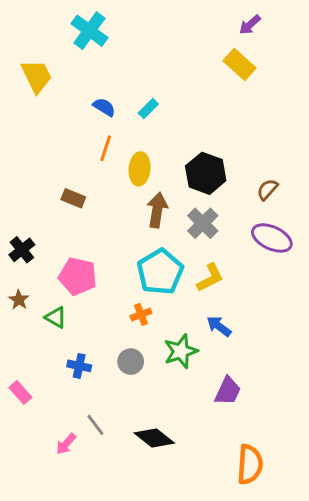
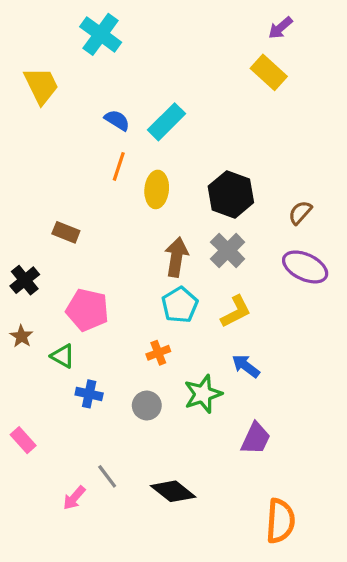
cyan rectangle: (148, 109) -> (167, 122), size x1.6
brown rectangle: (73, 198) -> (66, 232), moved
brown arrow: (157, 210) -> (176, 257), moved
cyan pentagon: (160, 272) -> (180, 305), size x0.7
blue cross: (79, 366) -> (89, 394), moved

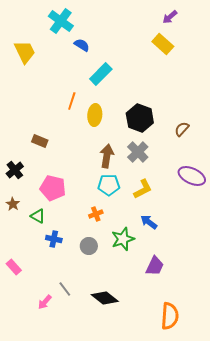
blue semicircle: (117, 120) -> (82, 45), moved
purple ellipse: (305, 267) -> (192, 176), moved
cyan pentagon: (180, 305) -> (109, 185), turned 30

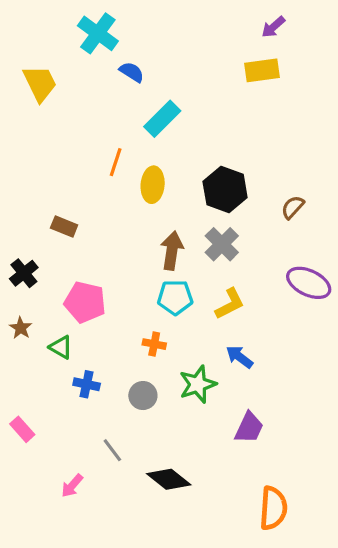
yellow rectangle: (163, 44) -> (262, 70), turned -50
orange cross: (96, 214) -> (154, 344), turned 32
gray line: (65, 289) -> (112, 450), moved

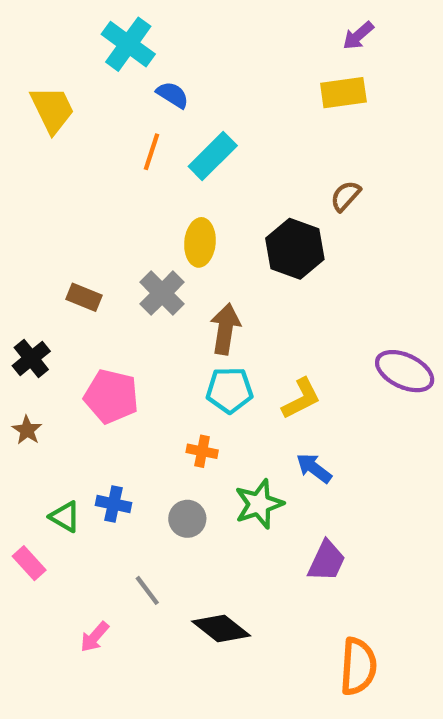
orange line: (116, 162) -> (151, 152), moved
brown semicircle: (293, 207) -> (346, 196), moved
gray cross: (222, 244) -> (162, 293), moved
green triangle: (61, 347) -> (65, 517), moved

